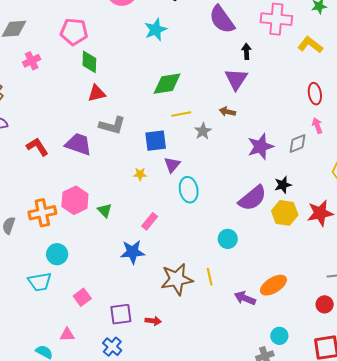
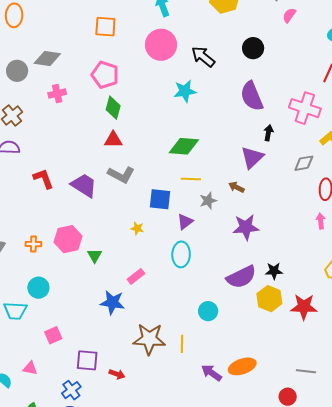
gray diamond: (297, 143) -> (304, 163), moved
purple star: (261, 147) -> (246, 227), moved
purple triangle: (172, 165) -> (185, 222), moved
orange cross: (42, 213) -> (33, 244), size x0.6

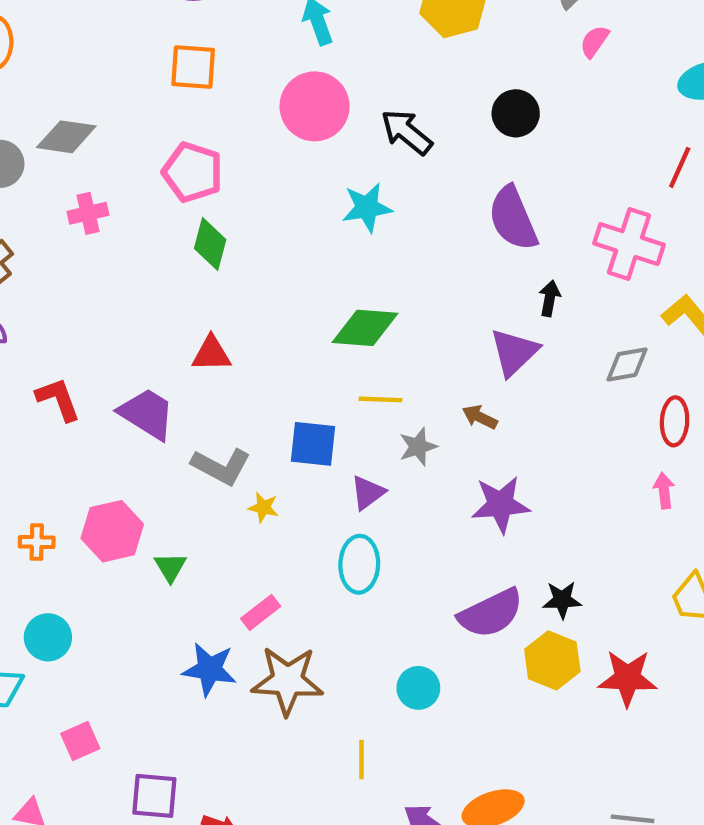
red triangle: (113, 140) -> (211, 354), moved
gray L-shape: (121, 175) -> (221, 466), moved
brown star: (149, 339) -> (287, 681), moved

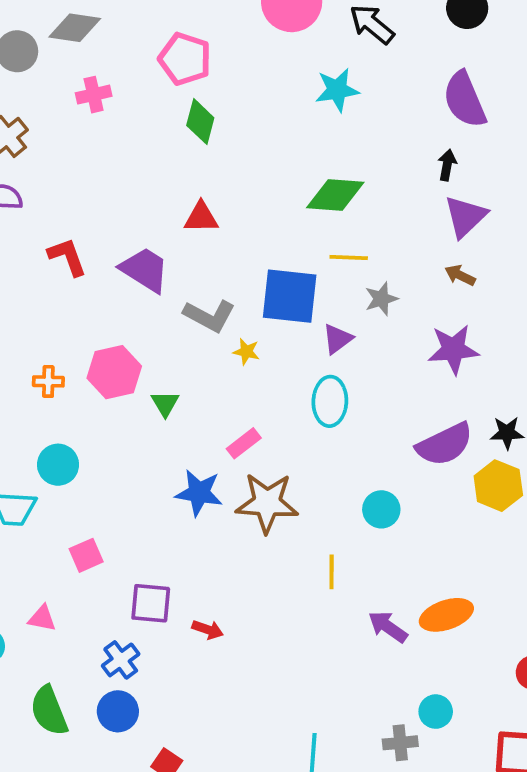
black arrow: (550, 298) -> (447, 165), moved
brown arrow: (480, 417) -> (460, 275), moved
blue square: (313, 444) -> (290, 296), size x1.4

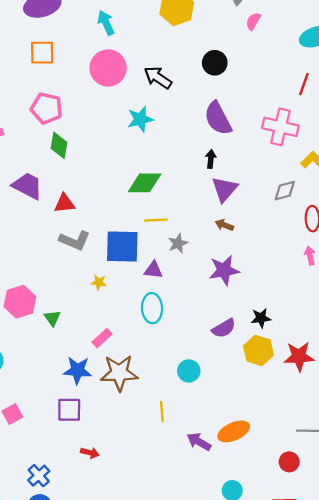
purple trapezoid: (145, 270) -> (27, 186), moved
gray L-shape: (209, 316) -> (75, 241), moved
purple triangle: (337, 339) -> (153, 270), turned 48
purple semicircle: (445, 444) -> (224, 328), size x0.7
purple square: (151, 603) -> (69, 410), moved

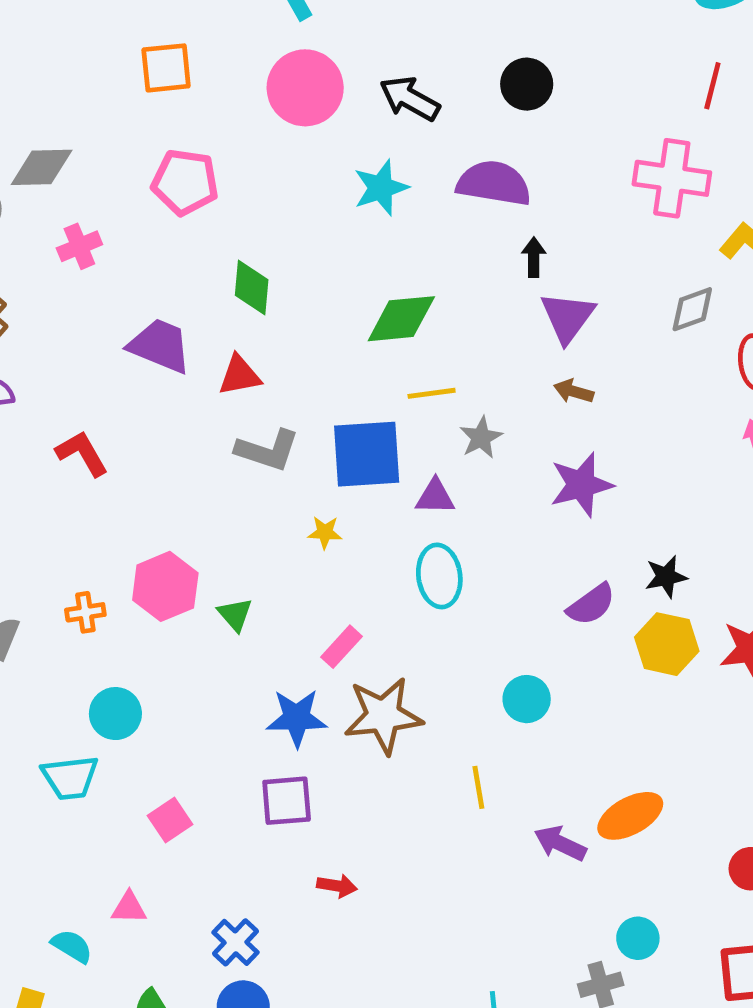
black circle: (215, 63) -> (527, 84), moved
purple semicircle: (218, 118) -> (494, 183), moved, turned 132
green diamond: (59, 145) -> (252, 288), moved

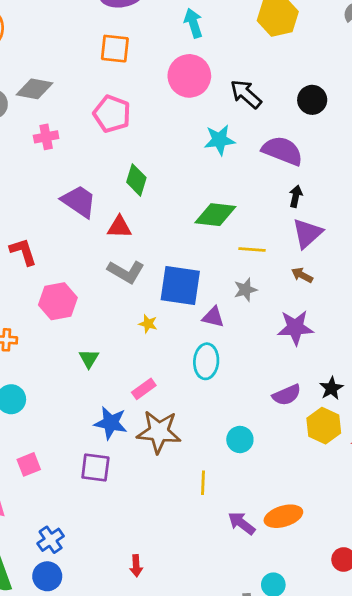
yellow line: (432, 393) -> (252, 249), moved
black star: (666, 577) -> (331, 388), turned -30
pink hexagon: (165, 586) -> (58, 301), moved
red arrow: (337, 886) -> (136, 566), moved, turned 65

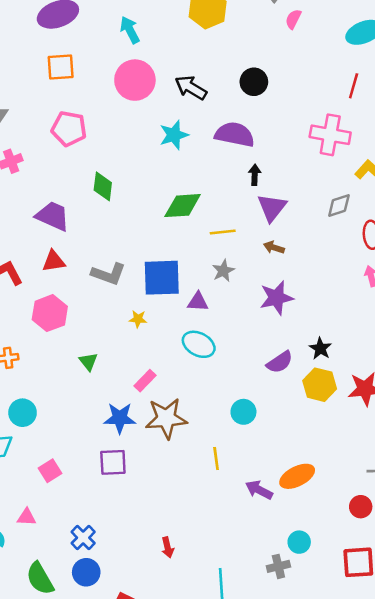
red triangle: (119, 227) -> (54, 261), moved
cyan ellipse: (206, 361) -> (199, 344), turned -56

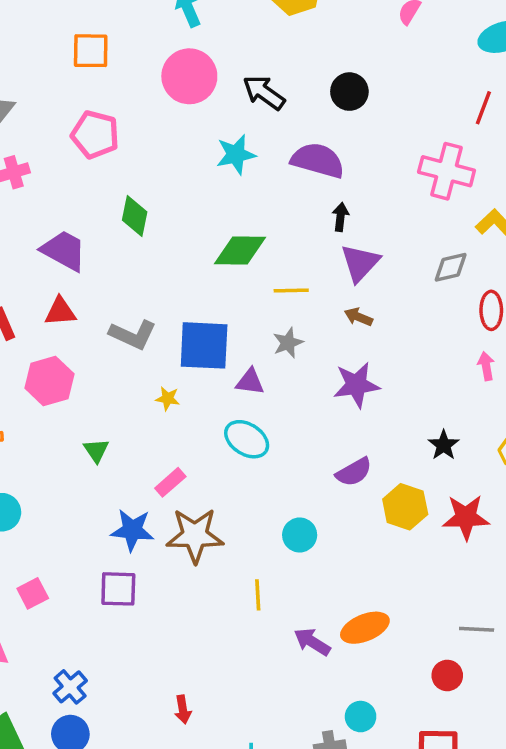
black star: (320, 348) -> (444, 445), moved

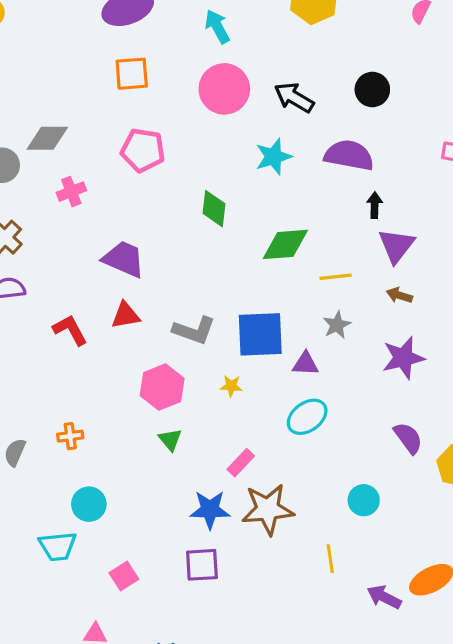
green diamond: (135, 216) -> (214, 209), moved
pink hexagon: (49, 381) -> (162, 387), moved
cyan ellipse: (247, 439) -> (307, 417), turned -63
purple semicircle: (354, 472) -> (408, 438), turned -92

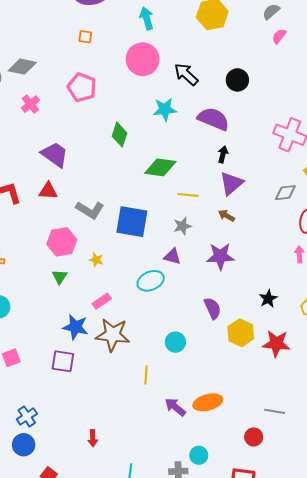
orange square: (132, 74) -> (85, 37), size x0.6
pink cross: (71, 192) -> (30, 104), turned -30
purple triangle: (305, 364) -> (172, 256), moved
yellow star: (231, 386) -> (96, 260), moved

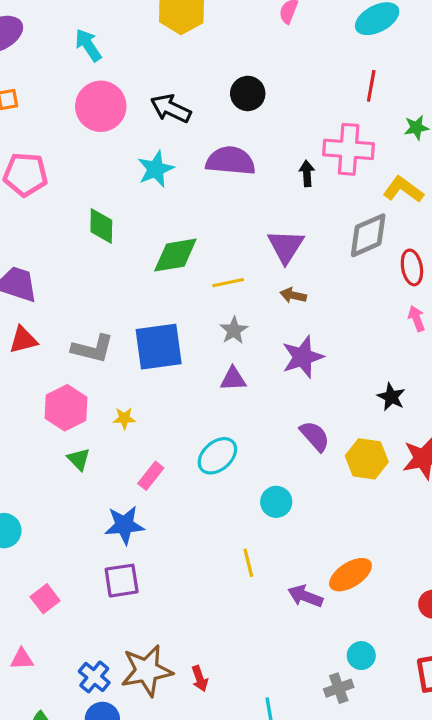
black arrow: (223, 154) -> (307, 173), moved
gray diamond: (285, 193) -> (368, 235), size x1.4
cyan ellipse: (151, 281) -> (217, 456), moved
brown star: (113, 335) -> (147, 671), moved

